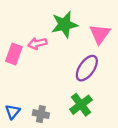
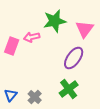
gray cross: (41, 114) -> (35, 97), turned 32

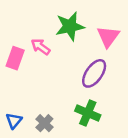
pink arrow: (32, 37) -> (41, 47), turned 49
green cross: (69, 89) -> (88, 113), turned -30

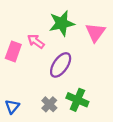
purple ellipse: (94, 73) -> (61, 65), moved
gray cross: (44, 123) -> (49, 104), moved

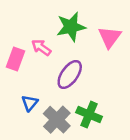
gray cross: (49, 104) -> (57, 120), size x1.5
blue triangle: (12, 107) -> (30, 103), moved

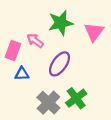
blue triangle: (30, 103) -> (22, 74), moved, turned 48
green cross: (89, 115) -> (76, 98), turned 30

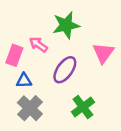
pink triangle: (94, 32) -> (103, 53), moved
gray cross: (48, 103) -> (30, 108), moved

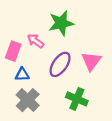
pink triangle: (103, 53) -> (91, 61), moved
green cross: (83, 107) -> (77, 99), turned -30

